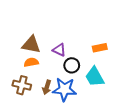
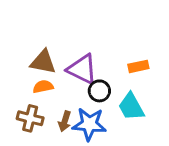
purple triangle: (59, 50) -> (82, 69), size x1.6

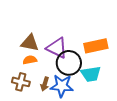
orange rectangle: (138, 66) -> (96, 46), size x1.6
black circle: (99, 91) -> (69, 63), size x1.6
cyan trapezoid: (131, 107) -> (91, 74), turned -70

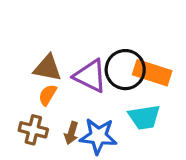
orange rectangle: (96, 46) -> (152, 73), turned 30
orange semicircle: (30, 60) -> (48, 95), turned -48
black circle: (69, 63) -> (125, 70), moved

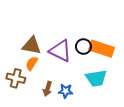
black circle: (125, 70) -> (83, 47), size x0.6
brown cross: (33, 130) -> (16, 78), moved
blue star: (98, 136) -> (66, 91), size x0.6

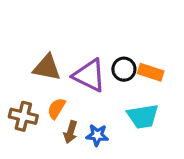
orange rectangle: (101, 49) -> (151, 72), size x0.7
orange semicircle: (32, 63) -> (56, 108), moved

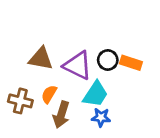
cyan trapezoid: (143, 116) -> (95, 94), moved, turned -48
brown arrow: (71, 132) -> (61, 115), size x1.4
blue star: (97, 135) -> (101, 117), moved

